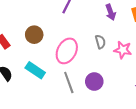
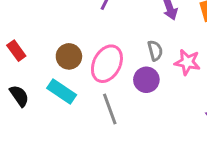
brown circle: (34, 35) -> (69, 56), moved
purple circle: (94, 82) -> (146, 80), moved

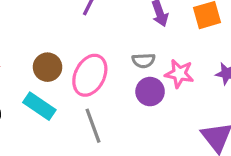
gray semicircle: (155, 51) -> (144, 61), turned 102
purple circle: (146, 80) -> (150, 92), moved

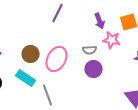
pink star: (179, 74) -> (112, 40), moved
gray line: (93, 126) -> (48, 95), moved

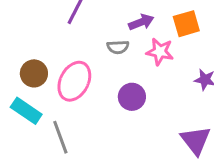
purple arrow: (100, 21) -> (141, 22), turned -91
gray semicircle: (90, 50) -> (118, 47), moved

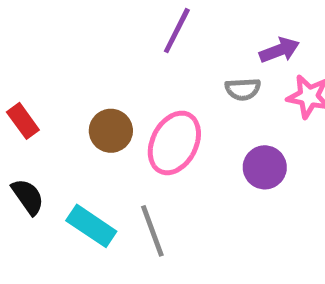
cyan rectangle: (26, 111) -> (91, 226), moved

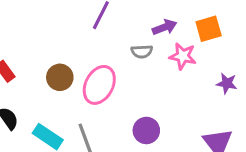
purple circle: (265, 167) -> (146, 130), moved

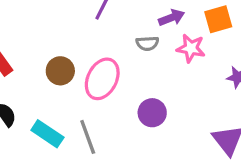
purple circle: (146, 130) -> (152, 113), moved

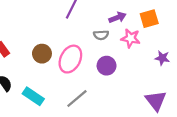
purple circle: (152, 113) -> (107, 66), moved
gray line: (88, 137) -> (77, 98), moved, turned 70

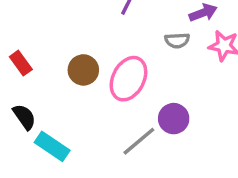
purple circle: (107, 66) -> (174, 119), moved
cyan rectangle: (33, 96) -> (52, 146), moved

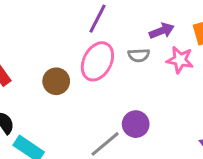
pink ellipse: (128, 79) -> (97, 61), moved

